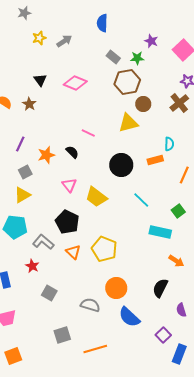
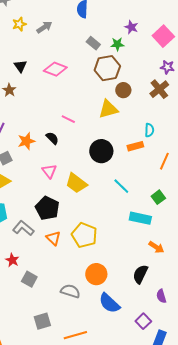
red star: (32, 266) -> (12, 260), moved

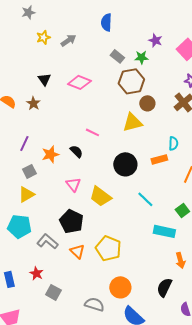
orange arrow: (156, 247) -> (180, 260), turned 42

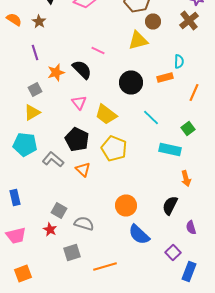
purple line: (24, 143) -> (35, 52), moved, turned -42
black semicircle: (76, 151) -> (82, 70), size x1.5
yellow pentagon: (108, 248) -> (114, 148), moved
red star: (36, 273) -> (50, 230), moved
gray semicircle: (94, 304) -> (84, 224), moved

